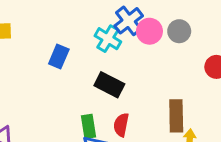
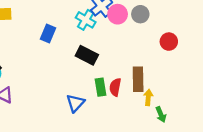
red semicircle: (121, 125) -> (115, 87), moved
green rectangle: (89, 126) -> (100, 87), moved

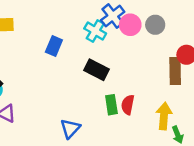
brown rectangle: (138, 79) -> (175, 71), moved
yellow arrow: (148, 97) -> (164, 116), size x1.5
blue triangle: (75, 103) -> (70, 128), moved

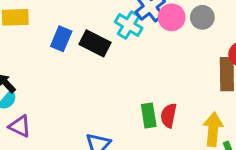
blue rectangle: (54, 46) -> (61, 39), moved
black rectangle: (96, 70) -> (95, 43), moved

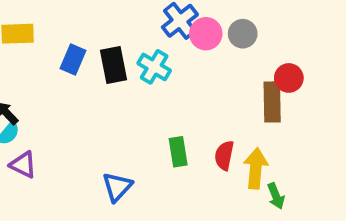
cyan cross: (129, 25) -> (154, 67), moved
black rectangle: (95, 43) -> (114, 65), turned 52
red semicircle: (169, 116) -> (224, 155), moved

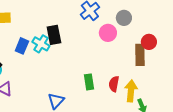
pink circle: (206, 34) -> (108, 33), moved
blue rectangle: (73, 60) -> (22, 46), moved
cyan cross: (154, 67) -> (41, 44), moved

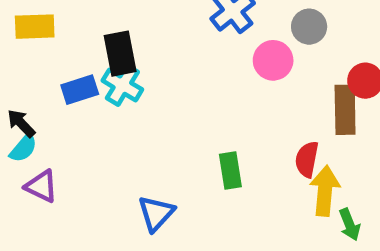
black rectangle: (54, 35) -> (120, 54), moved
blue rectangle: (22, 46) -> (80, 90), turned 49
red semicircle: (114, 84) -> (307, 159), moved

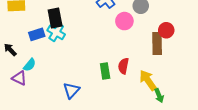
cyan semicircle: (23, 148) -> (30, 65), moved
red semicircle: (307, 159) -> (123, 66), moved
yellow arrow: (325, 191) -> (148, 80), turned -40

